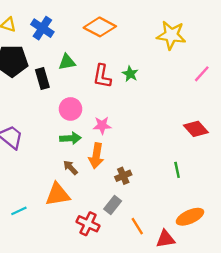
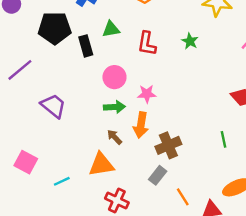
green star: (130, 74) -> (190, 41), moved
brown cross: (123, 176) -> (168, 145), size x1.5
red cross: (88, 224) -> (117, 200), moved

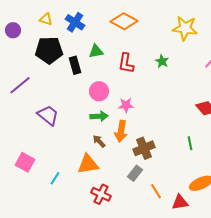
cyan line: (62, 181) -> (55, 178), turned -32

